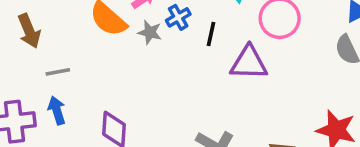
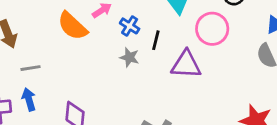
blue cross: (178, 17) -> (130, 26), turned -30
gray star: (150, 32) -> (129, 57), moved

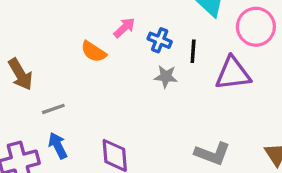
orange semicircle: (73, 26) -> (94, 52), size x0.7

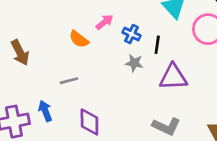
purple triangle: (233, 73) -> (173, 77), moved
gray line: (53, 109) -> (69, 81), moved

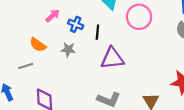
orange semicircle: (79, 39) -> (38, 45), moved
gray star: (134, 63) -> (68, 49), moved

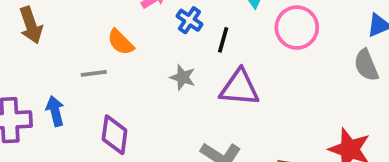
gray star: (68, 49) -> (183, 77), moved

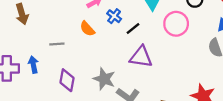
black line: (223, 40) -> (133, 29), turned 32
orange semicircle: (121, 42) -> (87, 29), moved
gray star: (183, 77) -> (104, 79), moved, size x1.5

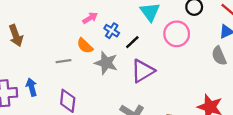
gray line: (57, 44) -> (64, 61), moved
purple triangle: (141, 57) -> (143, 71), turned -35
gray star: (104, 79) -> (106, 63), moved

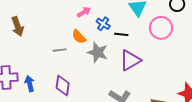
black line: (132, 42) -> (121, 34), turned 48
blue arrow: (31, 87) -> (30, 84), moved

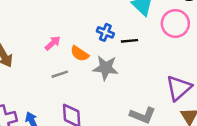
pink arrow: (84, 12) -> (53, 43), moved
purple triangle: (130, 60) -> (179, 88), moved

